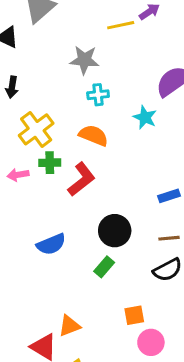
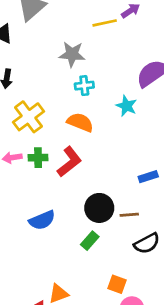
green cross: (50, 163) -> (38, 158), moved
brown line: (169, 238) -> (129, 215), moved
orange square: (134, 315) -> (117, 284), turned 30

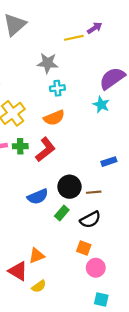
cyan star: (126, 106) -> (101, 105), moved
orange semicircle: (80, 122) -> (54, 118), turned 135
blue semicircle: (42, 220) -> (38, 197), moved
black semicircle: (147, 243) -> (90, 220), moved

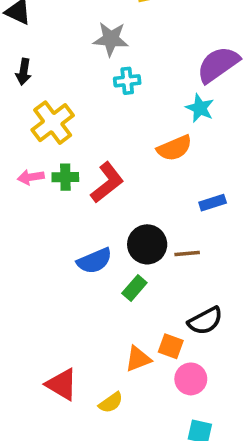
orange semicircle: (54, 118) -> (174, 148), moved
black semicircle: (90, 220) -> (205, 321), moved
orange triangle: (37, 256) -> (138, 359), moved
yellow semicircle: (39, 286) -> (111, 403), moved

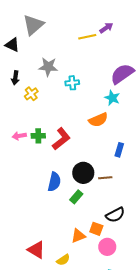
gray star: (111, 39) -> (48, 67), moved
yellow cross: (53, 123) -> (31, 94), moved, size x0.6
blue rectangle: (213, 203) -> (119, 150), turned -56
blue semicircle: (94, 261) -> (54, 182), turned -54

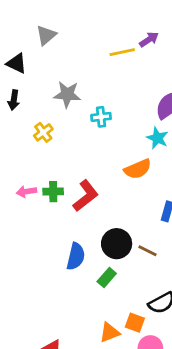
gray triangle: (33, 25) -> (46, 35), size x0.7
black arrow: (15, 78) -> (14, 100), moved
brown line: (105, 178) -> (148, 251), turned 32

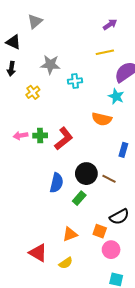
yellow line: (122, 52) -> (105, 52), moved
orange semicircle: (138, 169) -> (102, 119), turned 36
orange triangle: (110, 332) -> (70, 234), moved

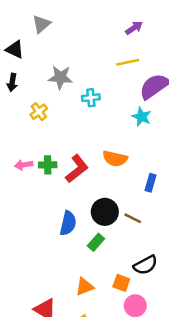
orange semicircle: (102, 119) -> (115, 159), moved

